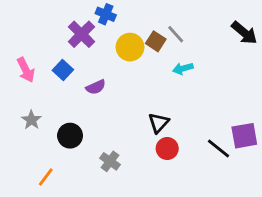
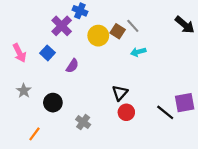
purple semicircle: (96, 87) -> (72, 66), turned -32

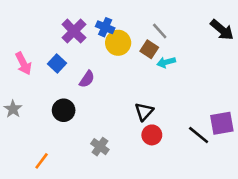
blue cross: (80, 11) -> (105, 27), moved
brown square: (118, 31) -> (149, 49), moved
gray star: (24, 91) -> (13, 109), moved
black circle: (53, 103) -> (64, 110), moved

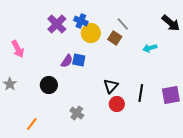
cyan arrow: (166, 62) -> (150, 48), moved
blue square: (57, 64) -> (79, 60), moved, turned -32
black line: (199, 135) -> (141, 93), moved, turned 60

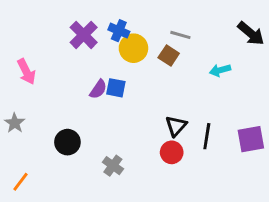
gray line: (123, 24) -> (180, 35), turned -32
black circle: (49, 85) -> (67, 142), moved
black triangle: (111, 86) -> (176, 126), moved
orange line: (32, 124) -> (20, 182), moved

